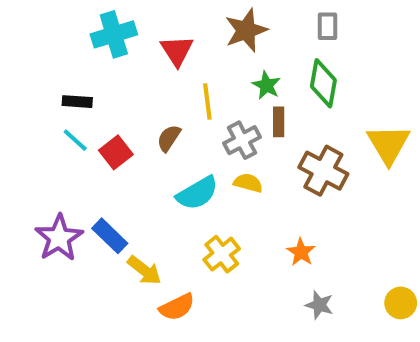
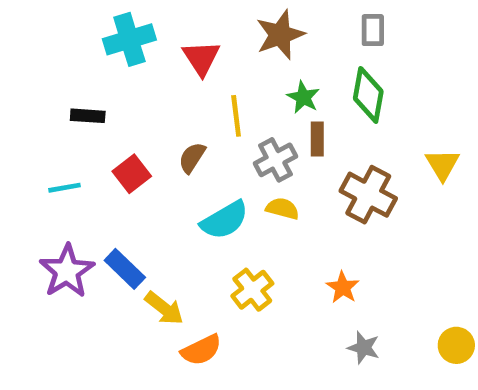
cyan line: (75, 140) -> (65, 188), moved, turned -52
yellow triangle: (388, 144) -> (442, 165), size x0.7

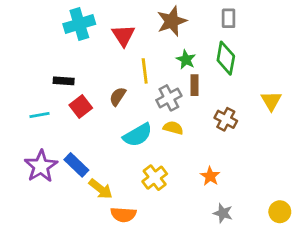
black rectangle: (88, 116) -> (64, 81), moved
brown cross: (368, 195) -> (226, 119), size x0.7
orange semicircle: (201, 350) -> (123, 215), turned 30

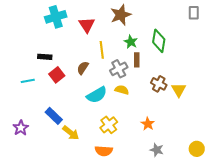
gray rectangle: (229, 18) -> (194, 13), moved
yellow triangle: (271, 101) -> (179, 90), moved
purple star: (41, 166) -> (21, 128), moved, size x0.7
orange semicircle: (123, 215) -> (104, 151), moved

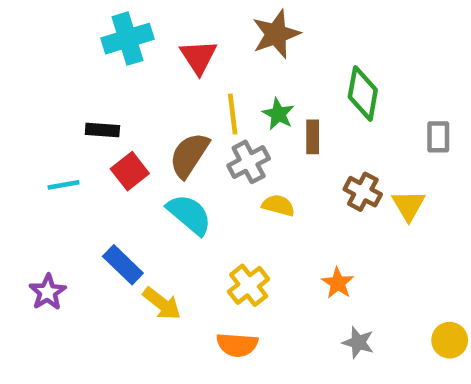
gray rectangle: (194, 13) -> (438, 137), moved
green star: (131, 42) -> (278, 114), moved
brown semicircle: (83, 68) -> (189, 155), size x1.5
gray cross: (119, 69) -> (249, 162), moved
cyan semicircle: (97, 95) -> (189, 215), moved, turned -110

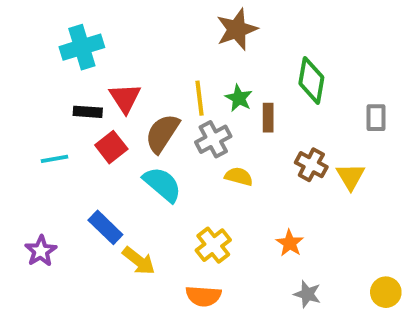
cyan cross: (128, 39) -> (82, 47), moved
red triangle: (198, 57) -> (125, 98), moved

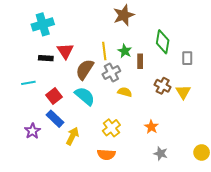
gray rectangle: (376, 118) -> (187, 58), moved
red square: (111, 147) -> (54, 96), moved
purple star: (41, 251) -> (32, 131), moved
yellow arrow: (139, 261) -> (72, 136), turned -102

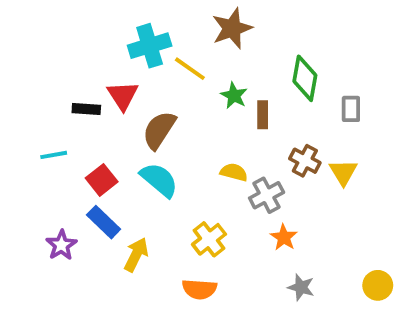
cyan cross: (43, 24) -> (150, 46), moved
yellow line: (104, 51) -> (190, 69), moved, turned -48
gray cross: (111, 73) -> (267, 195), moved

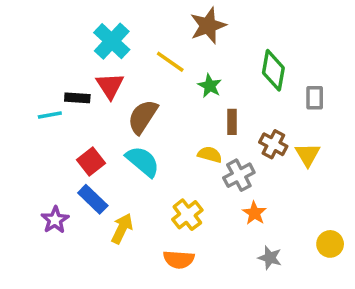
cyan cross: (150, 46) -> (112, 41), moved, turned -30
brown rectangle: (263, 115) -> (232, 122), moved
cyan line: (54, 155) -> (50, 115), moved
yellow circle: (378, 285) -> (330, 244), moved

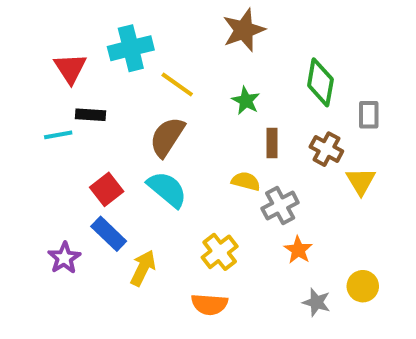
cyan cross: (112, 41) -> (131, 48), turned 33
yellow line: (170, 62) -> (177, 84), moved
red triangle: (110, 86) -> (70, 68), moved
brown cross: (273, 144) -> (326, 149), moved
yellow circle: (330, 244) -> (363, 286), moved

